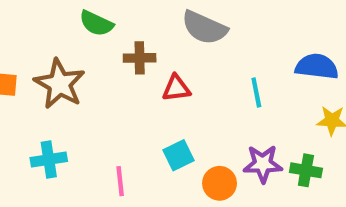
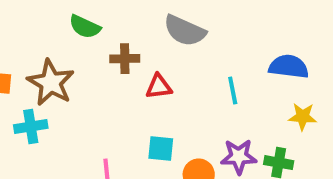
cyan square: (178, 155) -> (161, 149), turned 32
cyan cross: (49, 160) -> (31, 127), moved

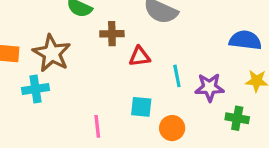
cyan line: (233, 91) -> (177, 76), moved
purple star: (239, 157) -> (210, 87), moved

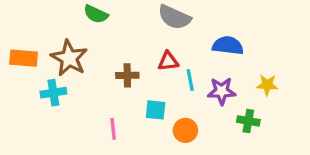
brown cross: (112, 34) -> (127, 75), moved
blue semicircle: (245, 40) -> (228, 46), moved
red triangle: (140, 56) -> (168, 61), moved

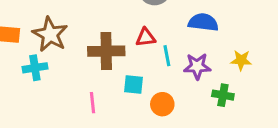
brown cross: (127, 75) -> (106, 51), size x1.6

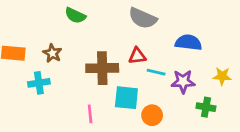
brown star: (50, 34) -> (52, 53), size x0.6
cyan line: (167, 56) -> (156, 72), turned -66
cyan square: (134, 84) -> (126, 98), size x1.4

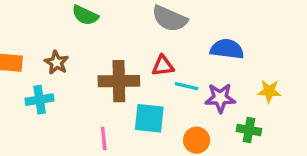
orange circle: (152, 115) -> (197, 140), moved

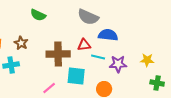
blue semicircle: (227, 49) -> (108, 35), moved
green cross: (249, 130) -> (157, 83), moved
pink line: (104, 138) -> (49, 88), turned 56

